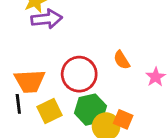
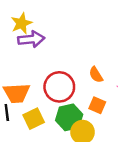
orange square: (123, 119) -> (97, 105), moved

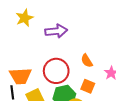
purple arrow: (31, 39) -> (56, 31), moved

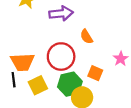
orange semicircle: (87, 61) -> (86, 37), moved

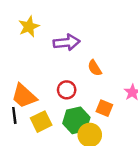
red circle: (61, 57) -> (67, 90), size x0.6
orange trapezoid: (22, 62) -> (24, 96), turned 45

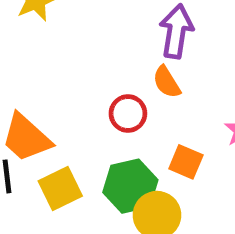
purple arrow: (67, 42) -> (176, 31), moved, turned -75
red circle: (67, 90) -> (128, 114), moved

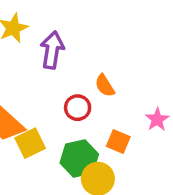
purple arrow: (176, 31) -> (52, 50), moved
yellow square: (60, 189) -> (30, 143), moved

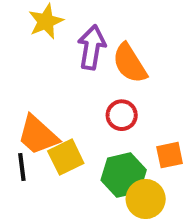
orange semicircle: (105, 86) -> (130, 63), moved, size x1.5
orange square: (118, 142) -> (170, 155), turned -35

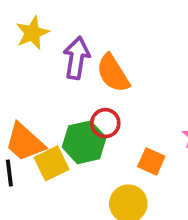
orange square: (170, 155) -> (151, 161), turned 36
green hexagon: (124, 175) -> (84, 142), moved

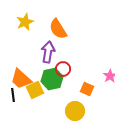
purple arrow: (77, 58) -> (48, 52), moved
orange semicircle: (113, 73) -> (58, 29), moved

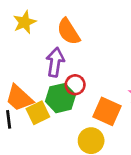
orange square: (87, 89) -> (107, 111), size x1.5

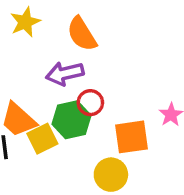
purple arrow: (55, 62) -> (65, 73), turned -112
orange square: (107, 111) -> (131, 137), turned -32

